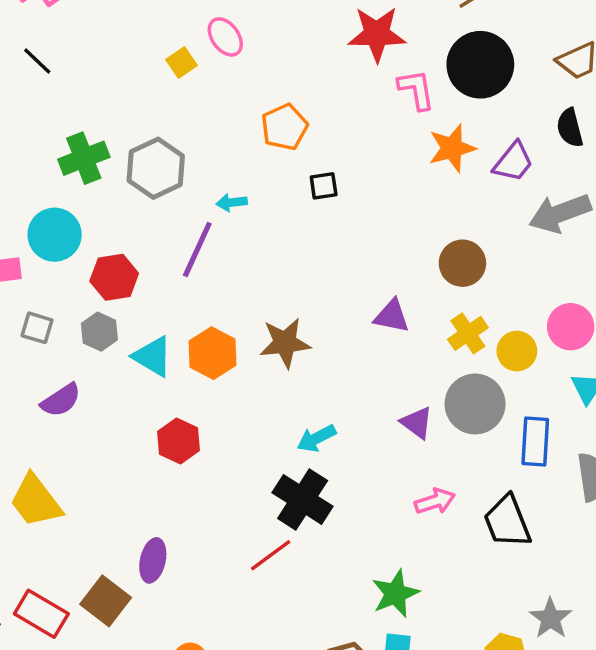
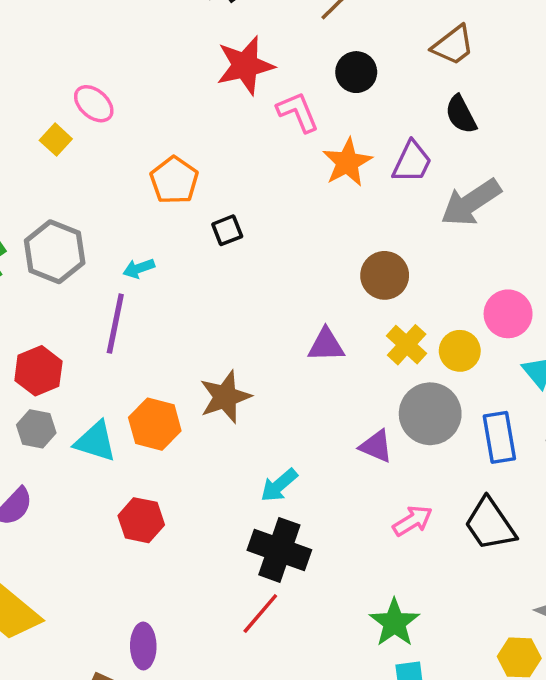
black circle: (480, 65) -> (356, 72), size x0.6

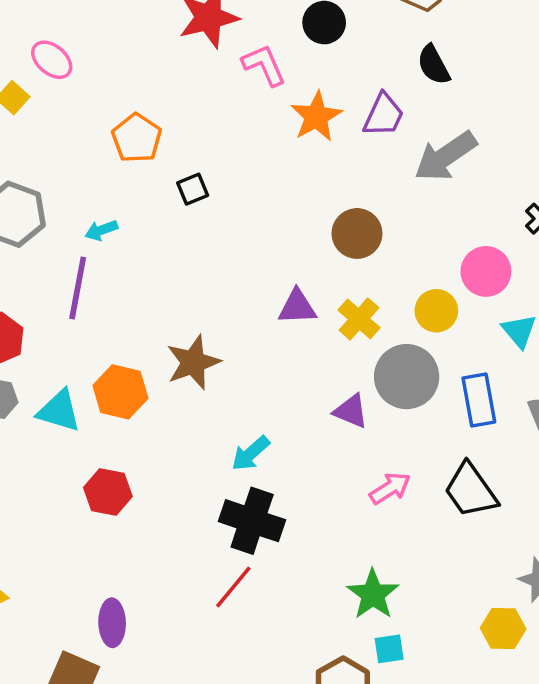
yellow cross: (407, 345) -> (359, 319), moved

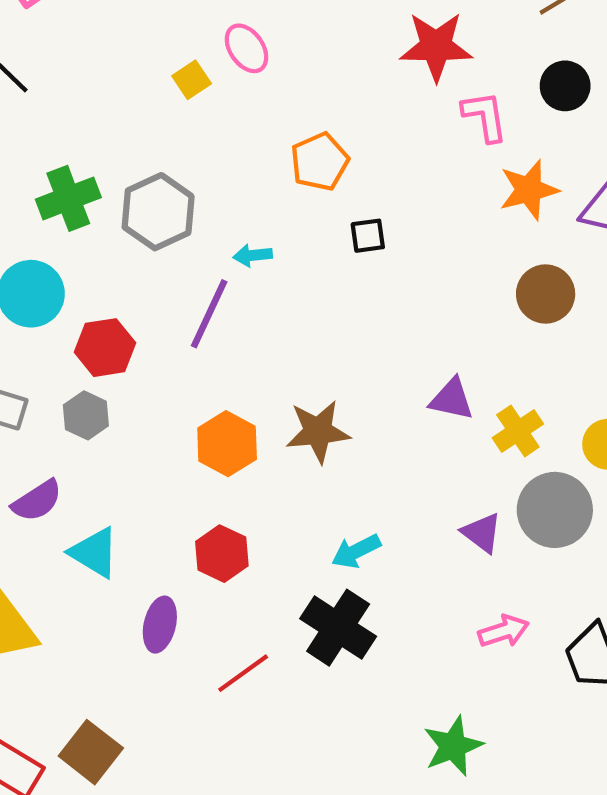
brown circle: (357, 233) -> (546, 294), moved
cyan triangle: (59, 411) -> (94, 553), moved
red hexagon: (108, 492) -> (222, 554), moved
red line: (233, 587) -> (243, 673), moved
purple ellipse: (112, 623) -> (160, 625), moved

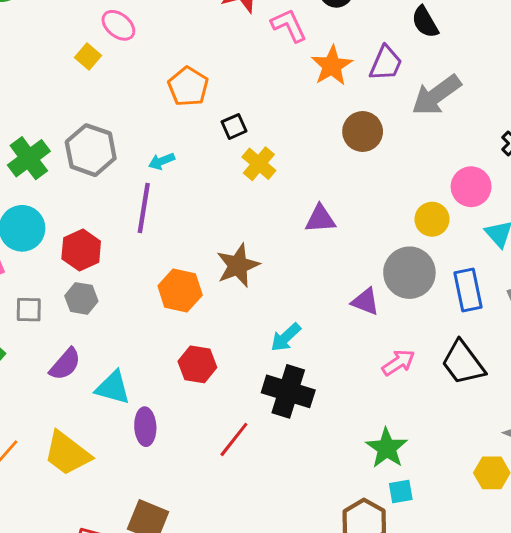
yellow cross: (518, 431) -> (259, 164), moved
purple ellipse: (160, 625) -> (145, 427), moved

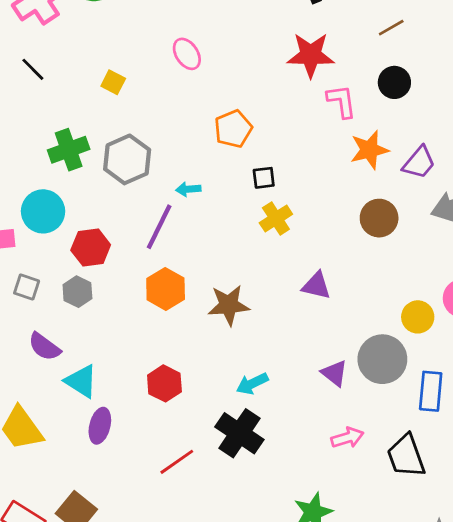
yellow square: (88, 56) -> (113, 82), moved, turned -30
orange hexagon: (180, 291) -> (166, 289), moved
purple semicircle: (65, 364) -> (44, 347), turned 68

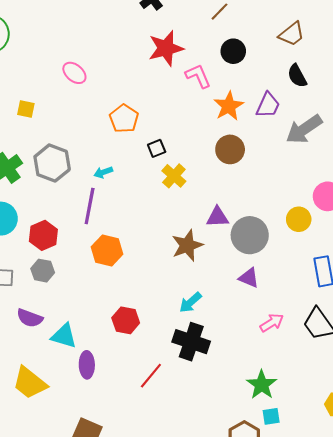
brown circle: (379, 218) -> (230, 149), moved
brown star: (229, 305) -> (187, 245), moved
gray circle: (382, 359) -> (250, 235), moved

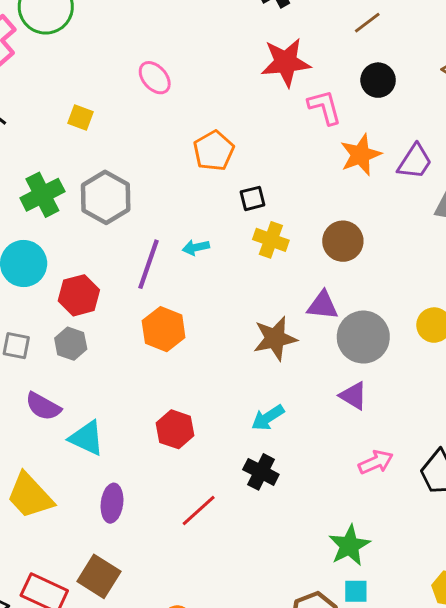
brown circle: (230, 149) -> (343, 241), moved
cyan arrow: (103, 172) -> (196, 247), moved
yellow cross: (174, 176) -> (271, 240), turned -30
black cross: (191, 342) -> (261, 472), size x0.7
purple ellipse: (87, 365) -> (112, 503), moved

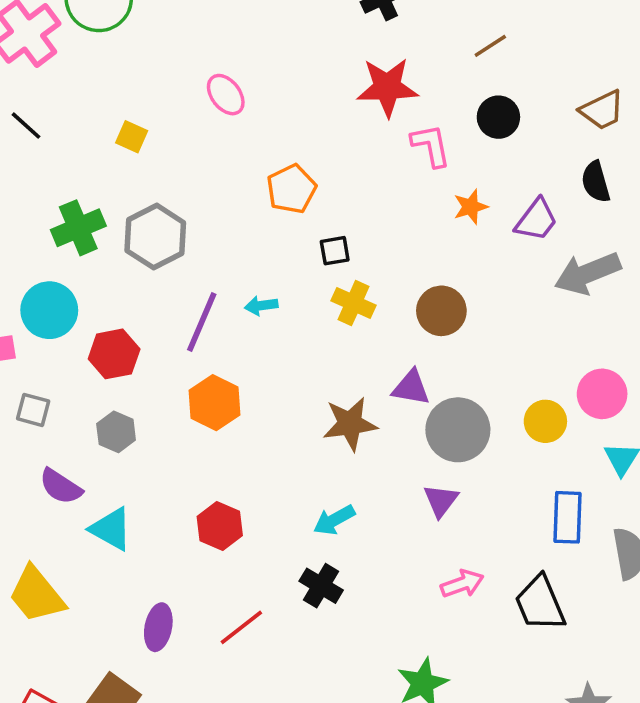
orange star: (361, 155) -> (471, 207), size x0.7
gray hexagon: (71, 344) -> (116, 432), moved
purple triangle: (353, 396) -> (441, 501), turned 32
purple ellipse: (112, 503) -> (158, 627), moved

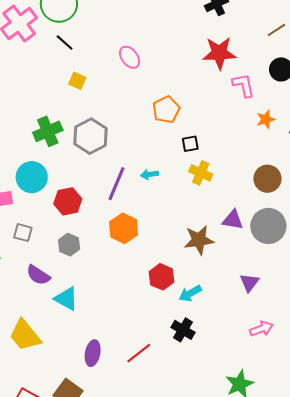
black line: (26, 126) -> (65, 42), moved
brown circle: (441, 311) -> (267, 179), moved
gray circle: (458, 430) -> (268, 226), moved
red hexagon: (220, 526) -> (162, 277), moved

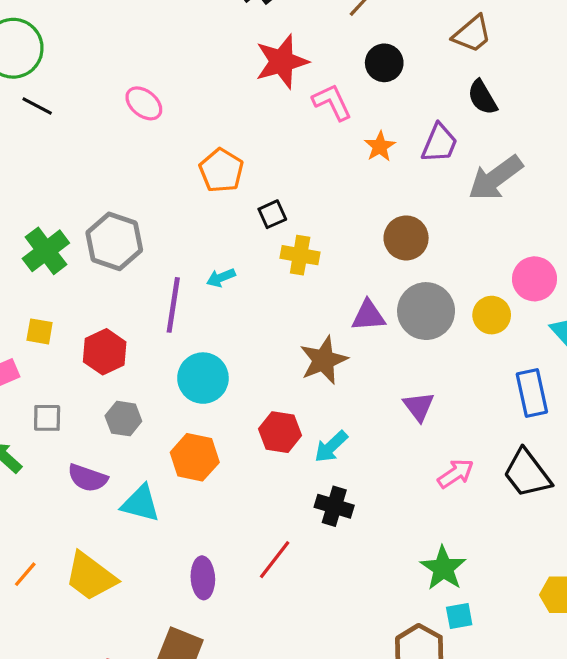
yellow square: (77, 81) -> (40, 331), moved
cyan circle: (32, 177) -> (203, 378), moved
orange hexagon: (124, 228) -> (195, 457), moved

